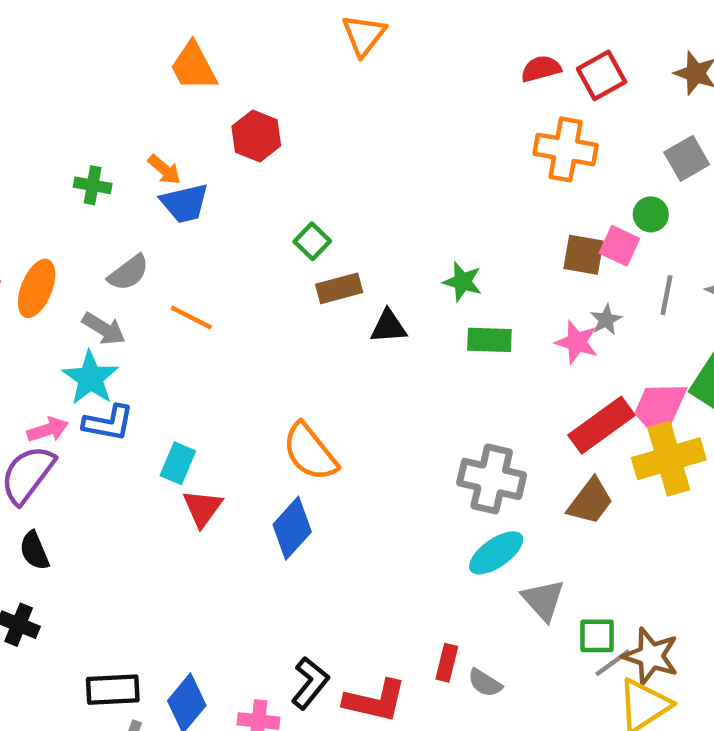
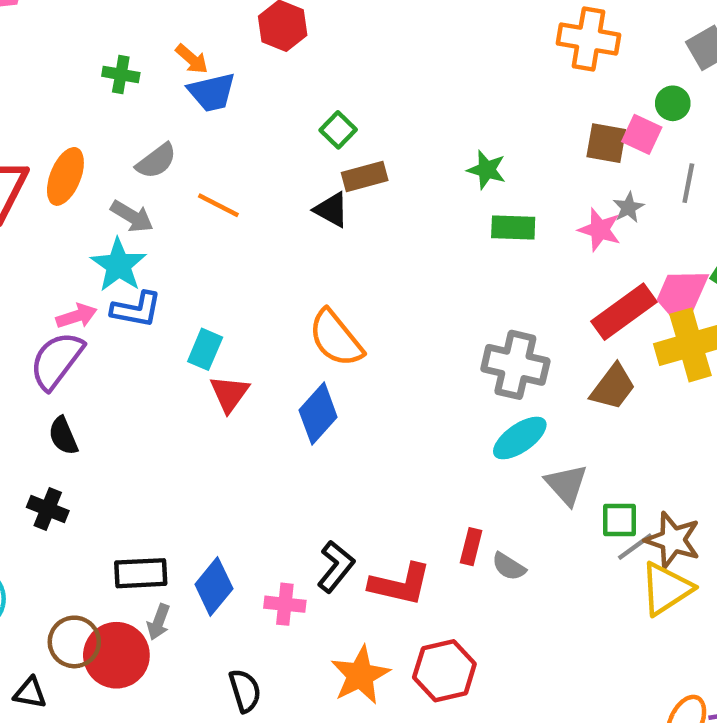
black triangle: (389, 326) -> (331, 210), moved, turned 33

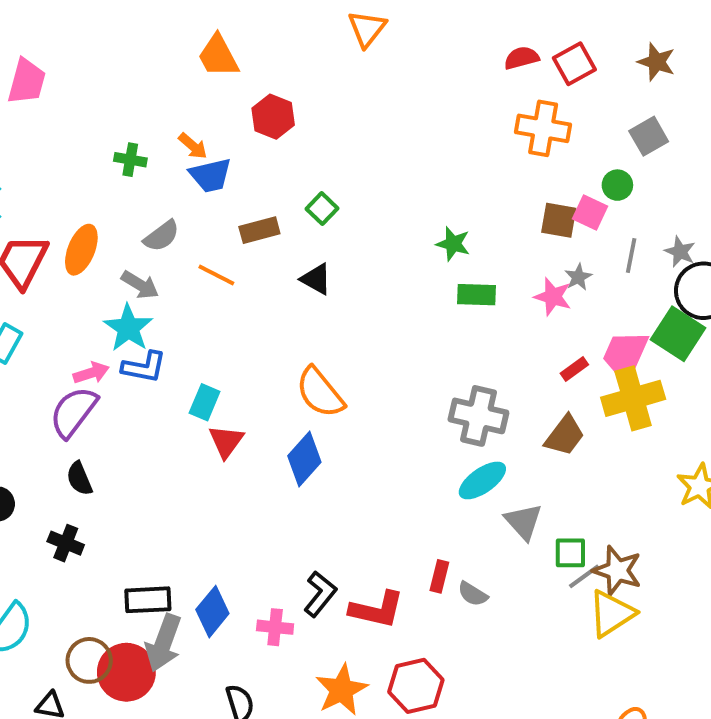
brown rectangle: (365, 176) -> (259, 230), moved
red rectangle: (624, 312) -> (574, 369), size x0.5
gray arrow: (159, 622) -> (164, 643), size x1.8

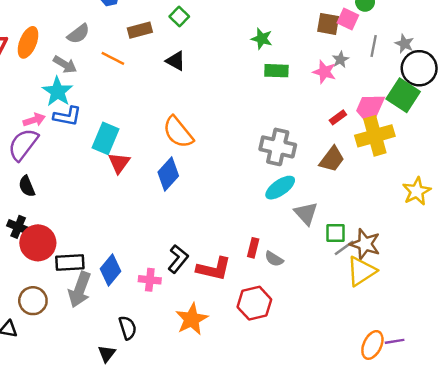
cyan rectangle: (205, 402) -> (106, 138), size x1.4
red circle: (126, 672) -> (38, 243), moved
red hexagon: (416, 686) -> (254, 303), moved

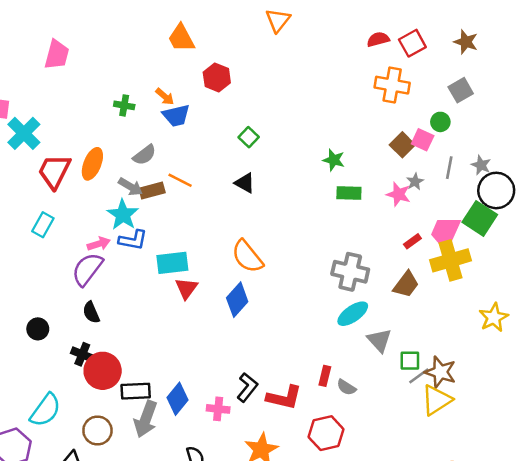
brown square: (328, 24) -> (402, 145), turned 35
brown rectangle: (140, 30) -> (152, 190), moved
cyan rectangle: (106, 138) -> (172, 263), turned 60

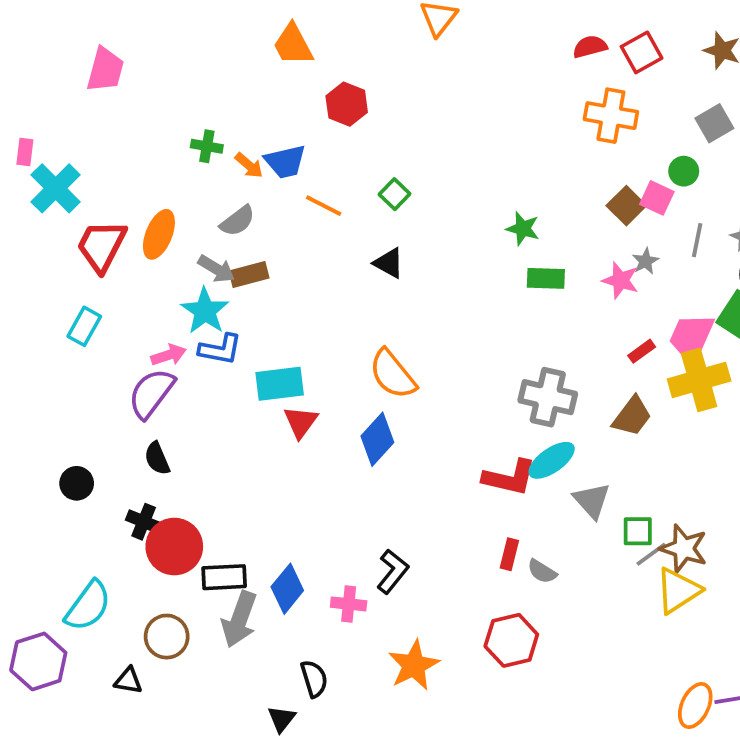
orange arrow: (165, 97) -> (249, 165), moved
orange line: (180, 180) -> (324, 206), moved
red L-shape: (284, 397) -> (509, 478), moved

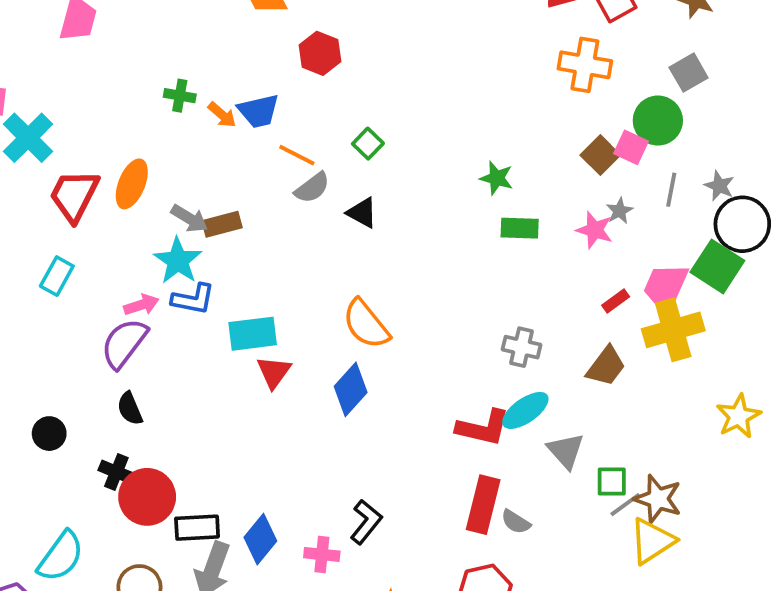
green circle: (684, 171) -> (658, 121), size x1.6
gray semicircle: (237, 221) -> (312, 188), moved
gray cross: (548, 397) -> (522, 347), size x0.7
red rectangle: (509, 554) -> (483, 505), size x1.8

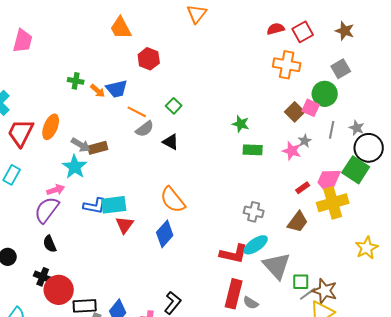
blue L-shape: (193, 299) -> (95, 206), moved
gray triangle: (566, 451) -> (277, 266), size x1.4

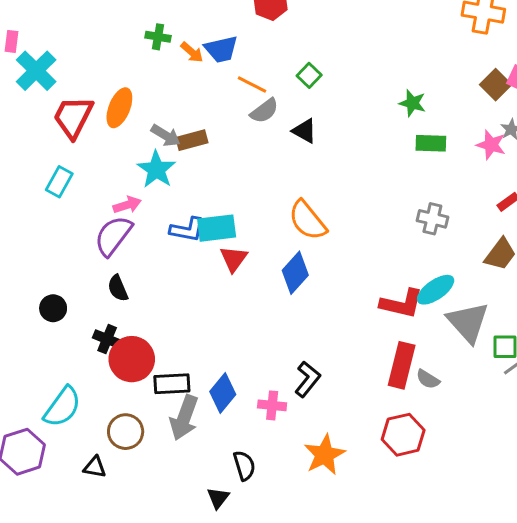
gray cross: (254, 212) -> (432, 219), moved

